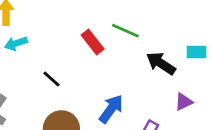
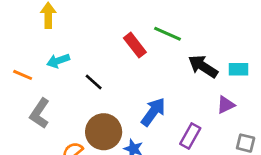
cyan arrow: (16, 43) -> (58, 61), moved
cyan rectangle: (196, 52) -> (238, 69), moved

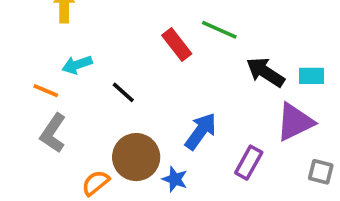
orange line: (23, 75) -> (46, 91), moved
purple triangle: (226, 105) -> (295, 122), size x1.6

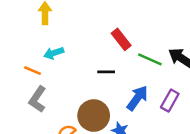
green line: (219, 30) -> (150, 59), moved
black line: (123, 92) -> (106, 72), moved, turned -42
purple rectangle: (249, 163) -> (170, 101), moved

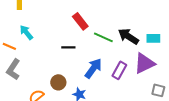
cyan arrow: (54, 53) -> (26, 32), turned 70
brown circle: (94, 116) -> (58, 82), size x0.6

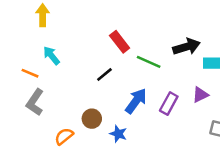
black arrow: (128, 36) -> (186, 47), moved, turned 130
black line: (68, 47) -> (104, 74), turned -40
purple triangle: (144, 63) -> (200, 95), size x0.6

